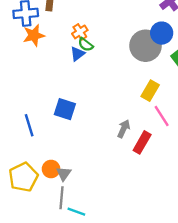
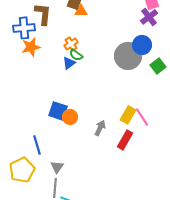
yellow rectangle: (150, 91) -> (128, 115), moved
blue line: (29, 125) -> (37, 145), moved
gray arrow: (124, 129) -> (100, 128), moved
orange circle: (51, 169) -> (70, 117), moved

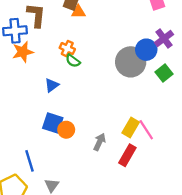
purple cross: (149, 17) -> (164, 39), moved
orange cross: (71, 44) -> (67, 49), turned -32
blue triangle: (69, 63) -> (52, 85), moved

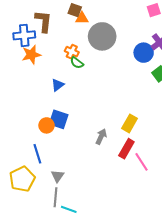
gray circle: (131, 62) -> (102, 36), moved
orange circle: (66, 130) -> (46, 125), moved
pink line: (146, 130) -> (142, 162), moved

